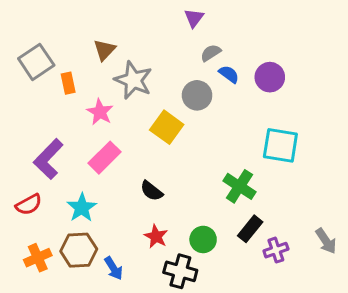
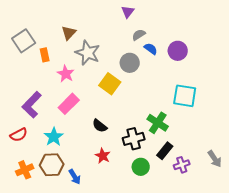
green circle: (203, 239) -> (141, 167), moved
black cross: (180, 271) -> (134, 139), moved, turned -30

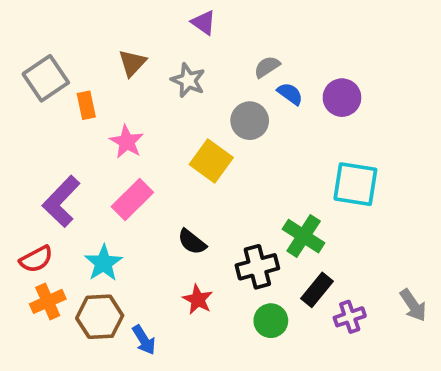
purple triangle: (128, 12) -> (204, 23), moved, turned -32
gray star: (88, 53) -> (188, 80), moved, size x0.7
orange cross: (25, 170) -> (48, 301), moved

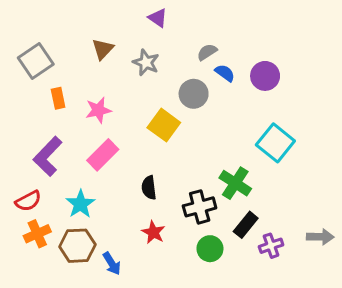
orange rectangle: (86, 105) -> (58, 98), moved
pink star: (127, 142) -> (98, 110), turned 30
cyan square: (355, 184) -> (275, 143), turned 30
black semicircle: (192, 242) -> (149, 188), turned 45
gray arrow: (413, 305) -> (320, 237), turned -55

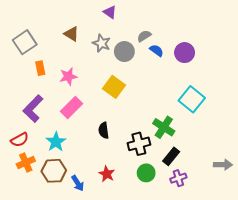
brown triangle: (103, 49) -> (71, 34), turned -42
gray circle: (194, 94) -> (124, 52), moved
red star: (153, 232) -> (107, 174), moved
purple cross: (271, 246) -> (178, 178), moved

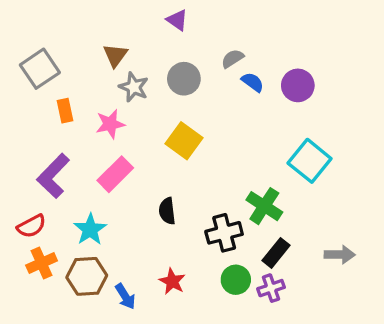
brown triangle: (71, 34) -> (115, 55), turned 35
gray star: (102, 43) -> (134, 87), moved
gray circle: (124, 52) -> (184, 79), moved
gray arrow: (223, 165) -> (340, 255), moved
purple cross: (178, 178) -> (271, 288), moved

